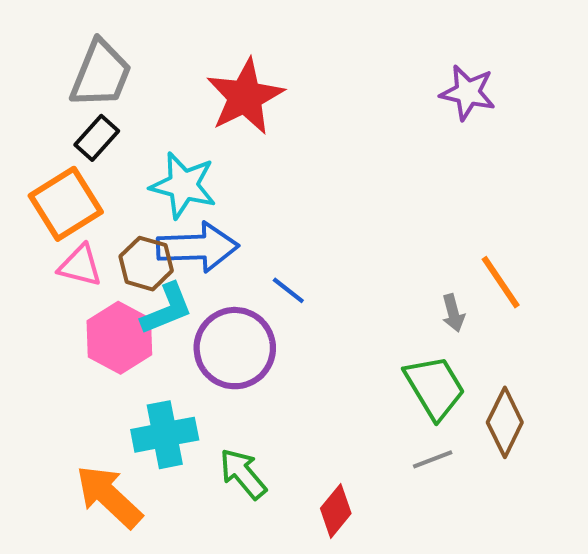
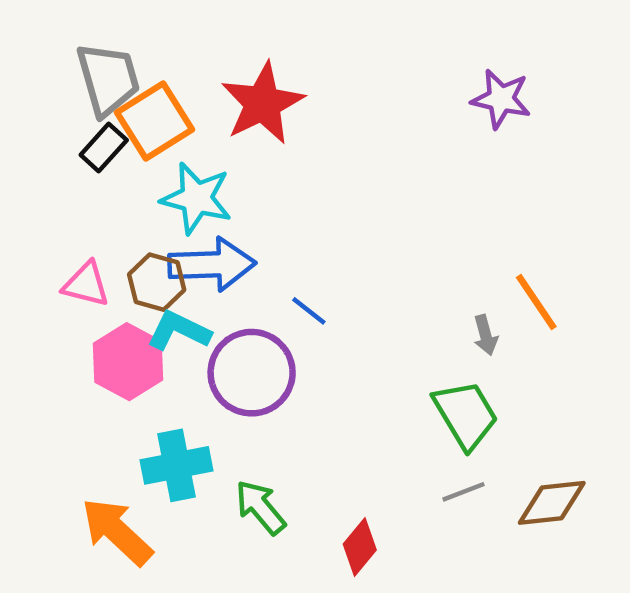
gray trapezoid: (101, 74) -> (108, 79), turned -38
orange square: (66, 204) -> (154, 121), moved
cyan L-shape: (167, 309) -> (179, 331), turned -132
brown diamond: (505, 422) -> (552, 503), moved, turned 58

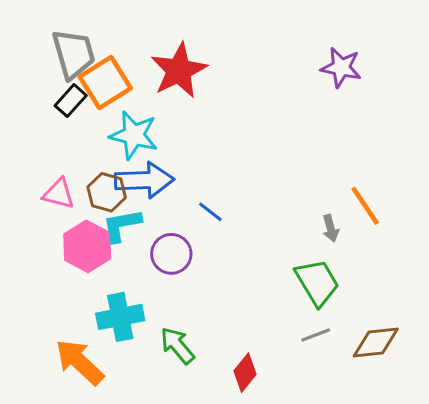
cyan L-shape: (179, 331) -> (122, 225), turned -36
purple circle: (252, 373) -> (171, 254), size x0.7

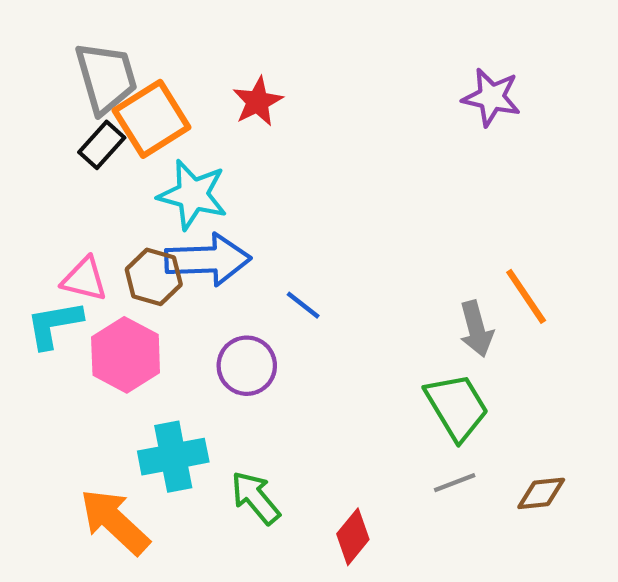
red star: (179, 71) -> (258, 102), size x0.6
cyan L-shape: (122, 225) -> (54, 325), moved
gray arrow: (331, 228) -> (476, 329), size x1.4
brown diamond: (376, 343) -> (541, 493), size x0.7

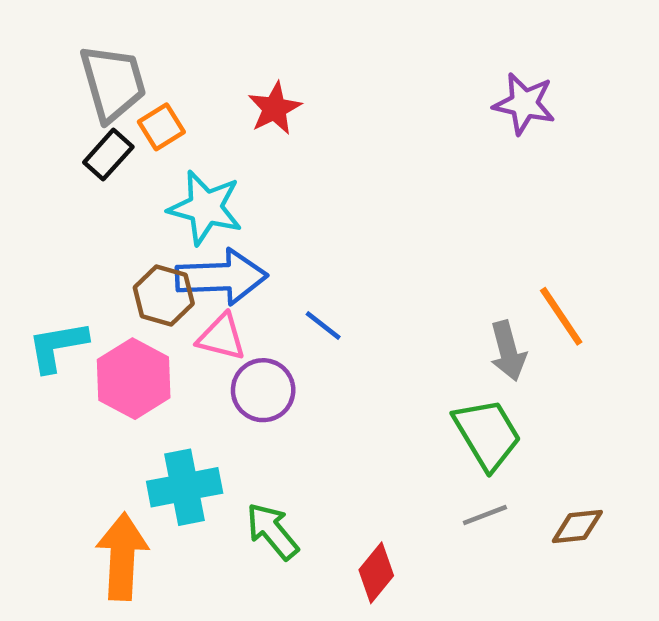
orange square: (152, 119) -> (161, 127), size x0.6
pink triangle: (84, 279) -> (222, 337), moved
orange arrow: (115, 522) -> (122, 557), turned 50

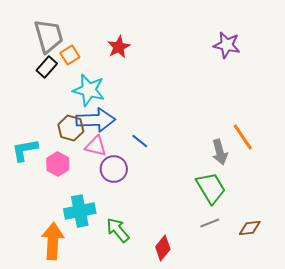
pink hexagon: (134, 379) -> (58, 164), size x0.7

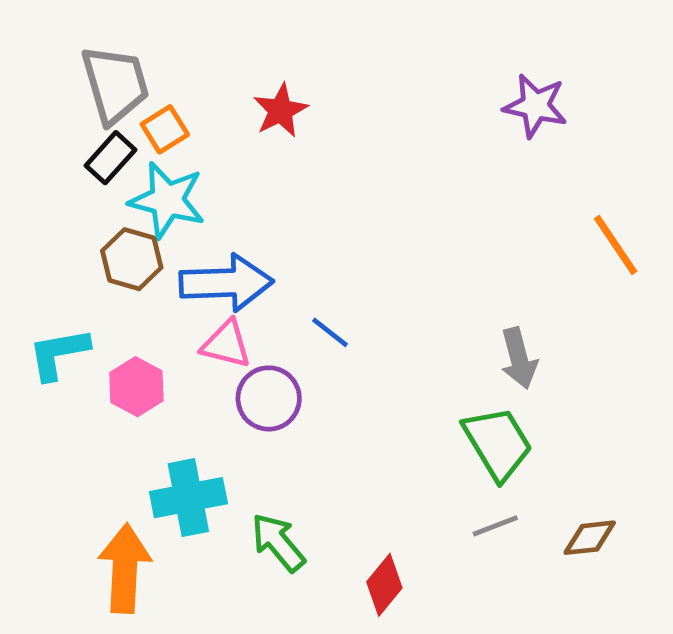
cyan star: (89, 90) -> (167, 200), moved
brown hexagon: (71, 128) -> (132, 259), moved
orange line: (243, 137) -> (616, 245), moved

